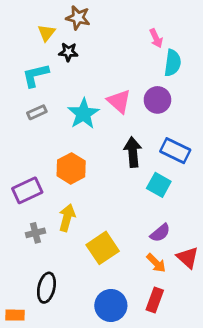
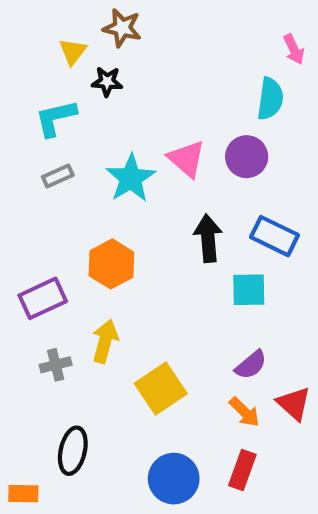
pink arrow: (156, 38) -> (294, 49), moved
cyan square: (159, 185) -> (249, 290), turned -30

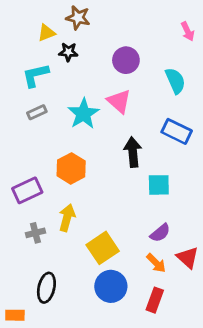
yellow triangle: (73, 52) -> (46, 33), turned 30
cyan semicircle: (270, 99) -> (175, 81), moved, turned -32
purple circle: (247, 157) -> (126, 60), moved
blue rectangle: (275, 236) -> (177, 131), moved
blue circle: (174, 479) -> (111, 286), moved

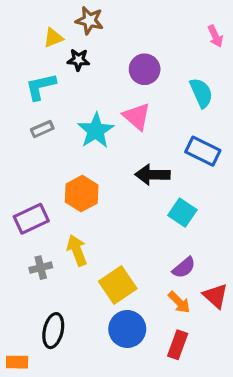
black arrow: (133, 152) -> (152, 175), turned -84
cyan square: (159, 185) -> (182, 213), turned 35
yellow arrow: (67, 218) -> (77, 250), turned -36

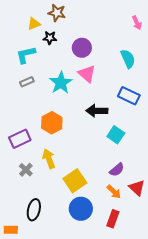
purple circle: (145, 69) -> (82, 48), moved
gray cross: (41, 268) -> (26, 170), turned -32

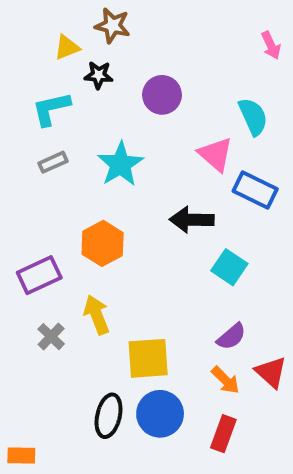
pink triangle: (87, 74) -> (215, 154), moved
yellow square: (75, 181) -> (148, 358), turned 30
black ellipse: (34, 210) -> (109, 416), moved

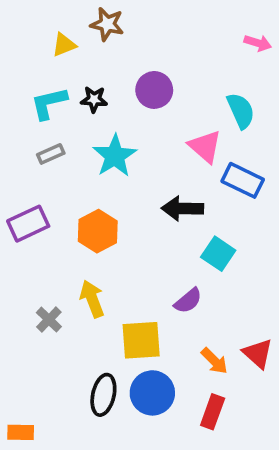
pink arrow: (271, 45) -> (258, 43), turned -48
black star: (99, 75) -> (94, 99), moved
purple rectangle: (39, 275) -> (28, 224), moved
purple semicircle: (231, 337) -> (188, 301), moved

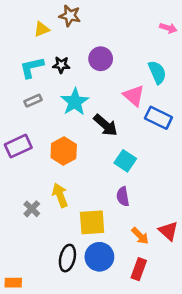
black arrow: (182, 209) -> (106, 125), moved, turned -140
cyan square: (218, 254) -> (125, 161), moved
purple semicircle: (188, 301) -> (123, 197), turned 120

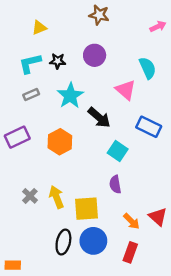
brown star: (70, 16) -> (99, 15), moved
pink arrow: (168, 28) -> (158, 26), turned -42
blue rectangle: (158, 118) -> (149, 127), moved
yellow arrow: (60, 195) -> (56, 197), moved

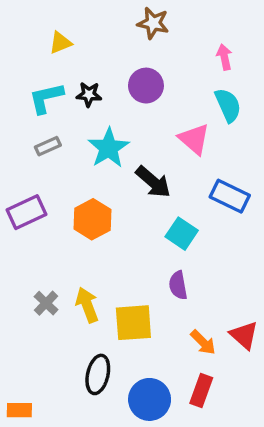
pink arrow: (158, 26) -> (224, 57), moved, turned -77
blue circle: (93, 241) -> (150, 399), moved

